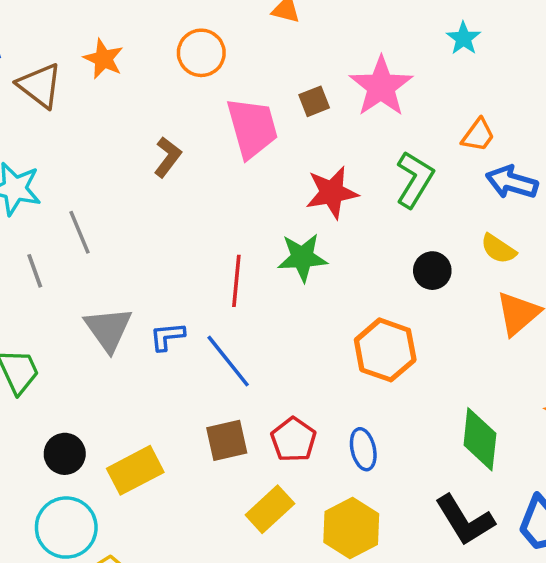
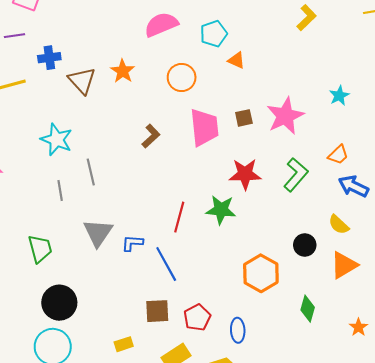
black circle: (432, 271) -> (305, 245), moved
green diamond: (480, 439) -> (308, 309), moved, size x0.7
black circle: (65, 454) -> (59, 303), size x1.4
yellow rectangle: (135, 470) -> (124, 344), moved, size x0.6

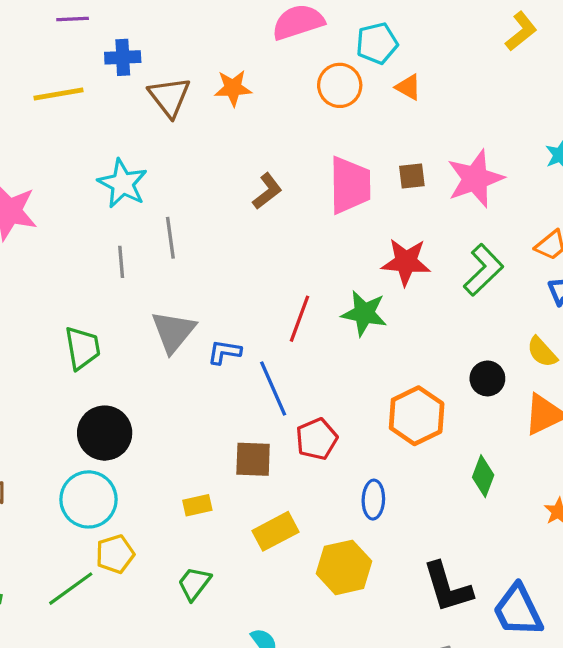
orange star: (123, 71) -> (233, 88), turned 30
orange circle: (182, 78) -> (340, 85), moved
red pentagon: (197, 317) -> (317, 439), moved

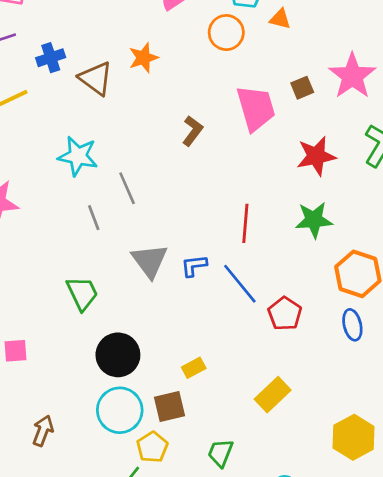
green star: (364, 313) -> (314, 220), moved
brown square: (253, 459) -> (170, 407), moved
blue ellipse: (373, 500) -> (352, 325), moved
yellow rectangle: (197, 505) -> (194, 368), moved
yellow hexagon: (344, 567) -> (354, 437), moved

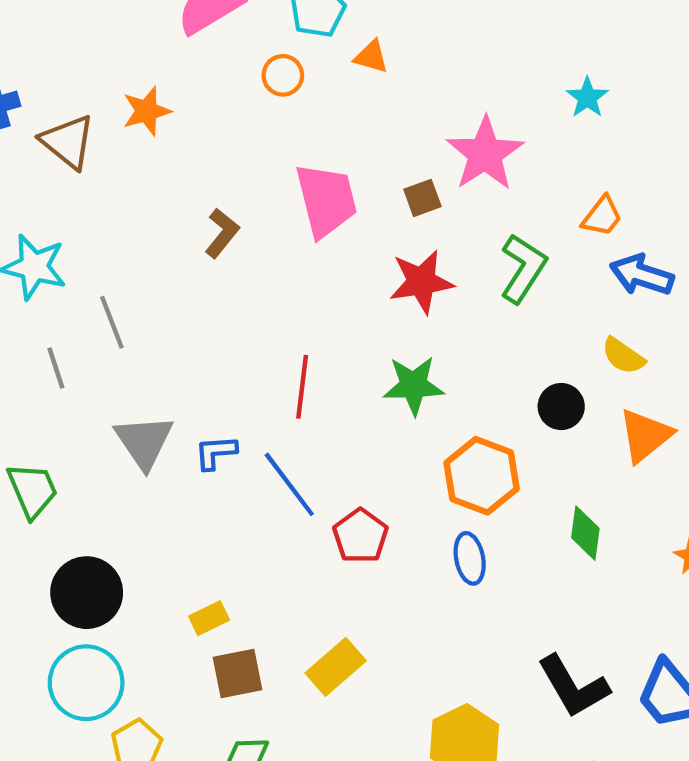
orange circle: (226, 33) -> (283, 75), size x0.7
brown square: (302, 88) -> (422, 198), moved
brown square: (170, 407) -> (238, 673), moved

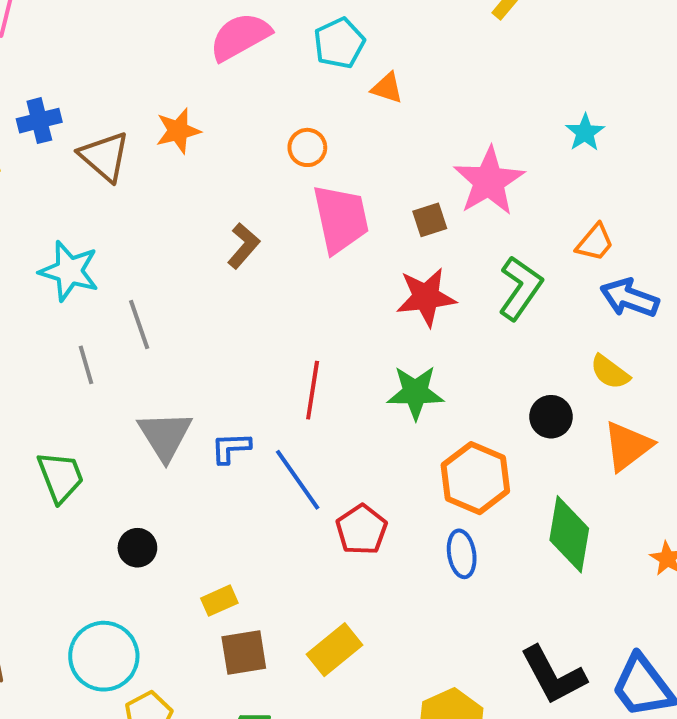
orange circle: (283, 75) -> (307, 147), moved
green diamond: (585, 533) -> (569, 534), size x1.5
black circle: (87, 593) -> (137, 548), moved, size x0.6

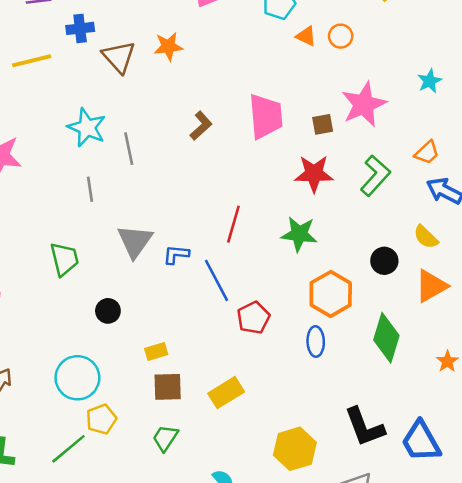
orange circle: (307, 147) -> (341, 36), moved
gray line: (139, 324) -> (129, 149), moved

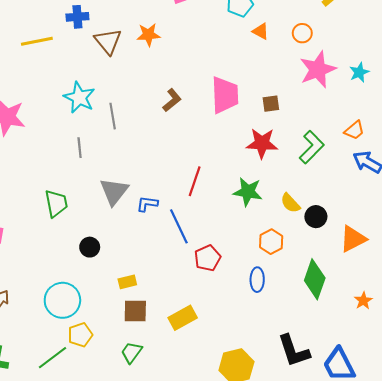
orange circle: (341, 36) -> (302, 33), moved
pink star: (364, 104) -> (318, 70), moved
yellow semicircle: (426, 237) -> (290, 203), moved
orange hexagon: (331, 294) -> (271, 242), size x0.7

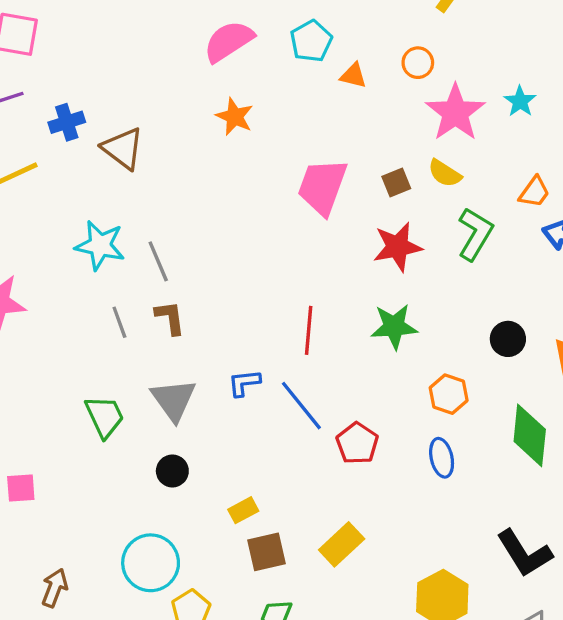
orange star: (148, 35) -> (235, 117), moved, turned -30
pink trapezoid: (225, 95) -> (322, 187), turned -144
brown L-shape: (172, 100) -> (170, 318), moved, turned -45
gray triangle: (114, 192) -> (174, 400), moved
yellow semicircle: (290, 203) -> (445, 173), moved

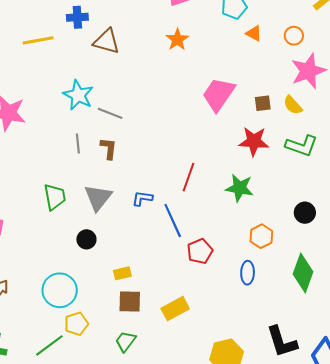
brown triangle: (123, 148) -> (107, 41), turned -36
green L-shape: (475, 234) -> (302, 146), turned 64
gray line: (158, 261) -> (110, 113), turned -60

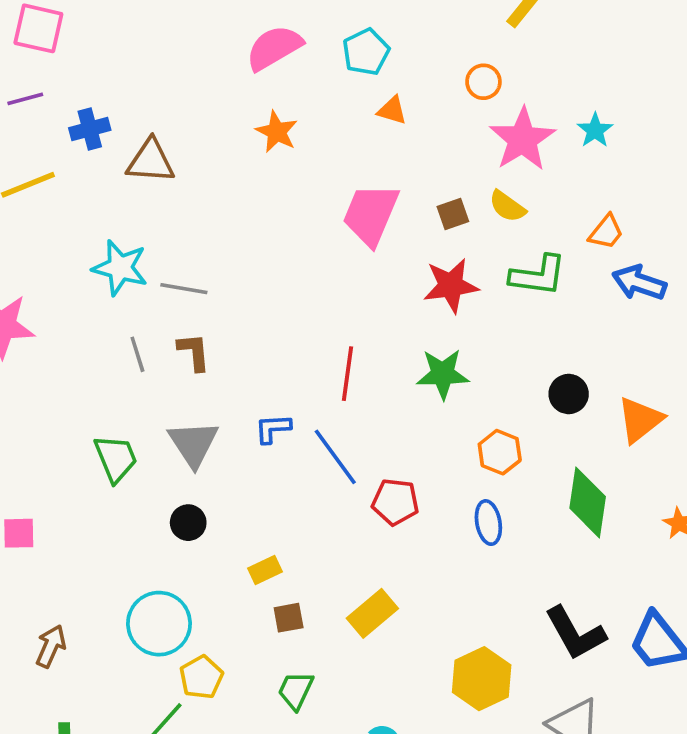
orange triangle: (254, 33) -> (392, 110), moved
red pentagon: (200, 251) -> (395, 502), turned -30
brown square: (130, 302) -> (289, 618), size x0.7

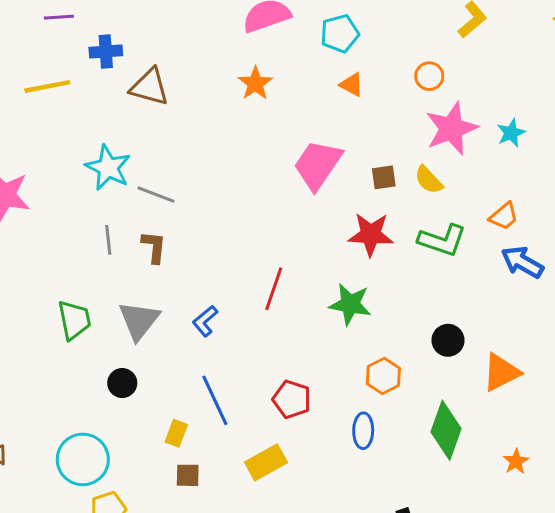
blue L-shape: (273, 429) -> (205, 321), turned -48
blue line: (335, 457) -> (215, 400), moved
yellow rectangle: (265, 570) -> (176, 433), turned -55
yellow rectangle: (372, 613) -> (266, 462), moved

